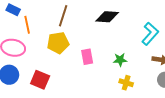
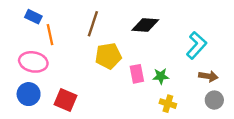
yellow pentagon: (58, 43) -> (108, 56), moved
pink rectangle: (87, 57) -> (137, 74), moved

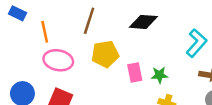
blue rectangle: (33, 17) -> (18, 13), moved
pink ellipse: (33, 62) -> (58, 60), moved

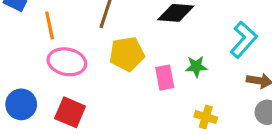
green star: (159, 75) -> (196, 67), moved

